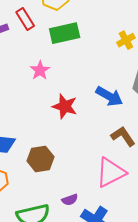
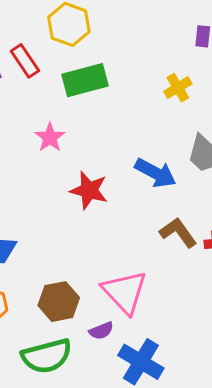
brown hexagon: (40, 159) -> (59, 302), moved
pink triangle: (111, 172) -> (125, 292), moved, turned -44

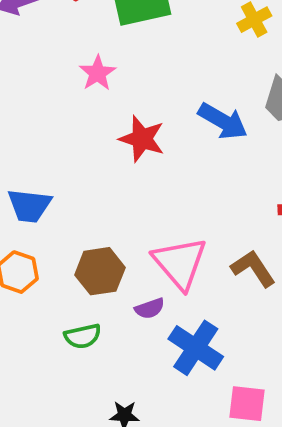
brown L-shape: (178, 233) -> (253, 268), moved
green semicircle: (47, 356) -> (83, 336), size x0.6

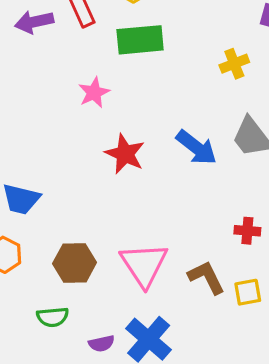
purple semicircle: (150, 308) -> (101, 343), moved

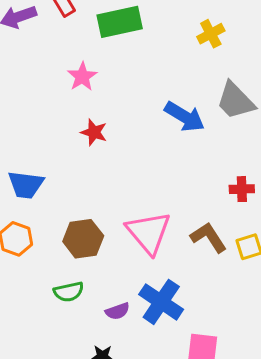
red star: (125, 154) -> (94, 132), moved, size x0.7

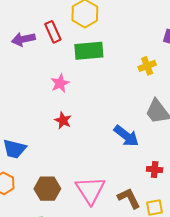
blue arrow: (185, 117) -> (126, 136), moved

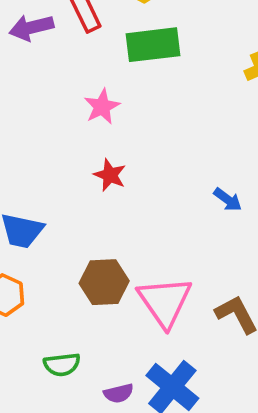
blue arrow: (126, 136) -> (228, 200), size x0.6
brown hexagon: (47, 189) -> (104, 282), moved

